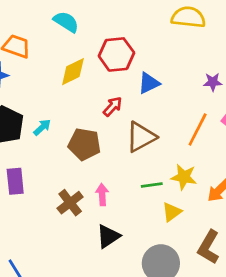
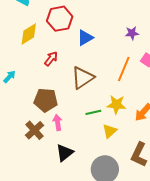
red arrow: (113, 107) -> (51, 59), moved
brown pentagon: (84, 144) -> (46, 100), moved

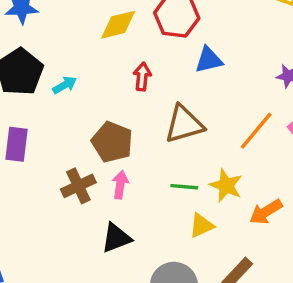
red arrow: (51, 59) -> (142, 77), turned -49

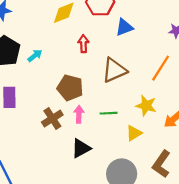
green line: (184, 187) -> (109, 113), moved

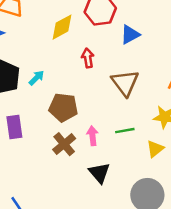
brown triangle: (114, 70) -> (125, 83), turned -36
brown pentagon: (70, 88) -> (63, 108), moved
black triangle: (81, 148) -> (99, 173), turned -35

